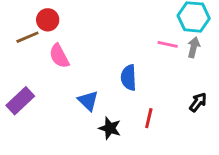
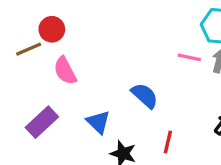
blue semicircle: (129, 78) -> (145, 96), turned 135
purple rectangle: (20, 101) -> (42, 122), moved

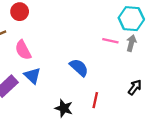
red circle: (52, 29) -> (20, 12), moved
blue triangle: (98, 122) -> (32, 76), moved

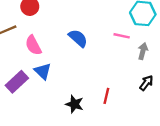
gray arrow: (131, 43) -> (143, 51), moved
blue semicircle: (79, 68) -> (78, 38), moved

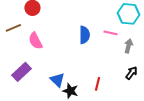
blue semicircle: (78, 38) -> (84, 35), moved, turned 48
blue triangle: (43, 71) -> (57, 80), moved

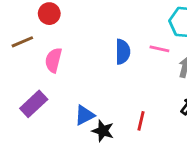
pink semicircle: (35, 41) -> (53, 60), turned 42
blue triangle: (57, 80) -> (85, 115), turned 49

